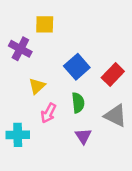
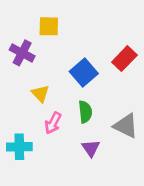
red rectangle: (113, 74) -> (124, 59), moved
yellow triangle: (37, 86) -> (40, 94), turned -30

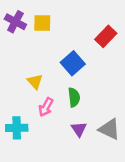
purple cross: (22, 53) -> (15, 22), moved
red rectangle: (124, 59) -> (106, 36), moved
gray triangle: (126, 126) -> (109, 129), moved

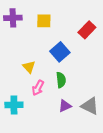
purple cross: (15, 22) -> (13, 18), turned -30
yellow square: (42, 23) -> (44, 21), moved
purple triangle: (79, 129) -> (65, 106), turned 40

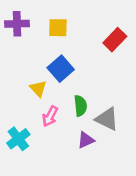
blue square: (60, 52) -> (61, 69), moved
cyan cross: (14, 105) -> (18, 139), turned -36
gray triangle: (90, 106) -> (107, 119), moved

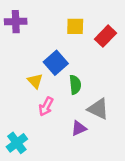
yellow square: (58, 28) -> (75, 26), moved
green semicircle: (80, 106) -> (75, 85), moved
cyan cross: (18, 139) -> (17, 143), moved

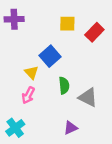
green semicircle: (75, 85) -> (64, 85), moved
pink arrow: (46, 106) -> (28, 95), moved
purple triangle: (79, 128) -> (71, 128), moved

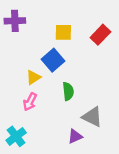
yellow square: (67, 24) -> (63, 32), moved
yellow triangle: (31, 72) -> (33, 77), turned 40
gray triangle: (88, 97) -> (92, 117), moved

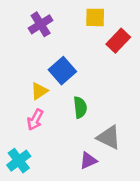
purple cross: (15, 21) -> (41, 24), moved, turned -30
yellow square: (63, 32) -> (95, 17), moved

